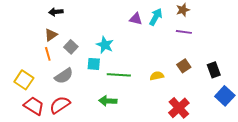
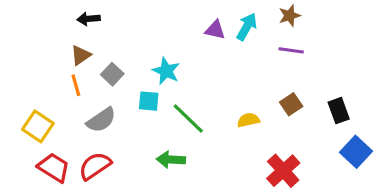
green line: (119, 75) -> (188, 118), turned 40

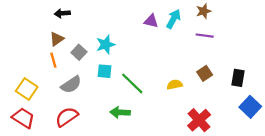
cyan star: (166, 71) -> (106, 45), moved, turned 30
black rectangle: (339, 111) -> (238, 78), turned 30
red trapezoid: (54, 168) -> (23, 118), moved

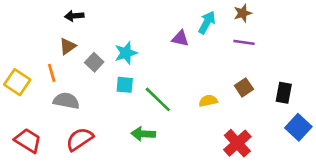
purple triangle: (151, 21) -> (180, 38), moved
orange line: (53, 60) -> (52, 73), moved
gray semicircle: (71, 85) -> (66, 101), moved, turned -135
yellow square: (27, 89) -> (17, 82), moved

